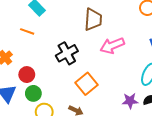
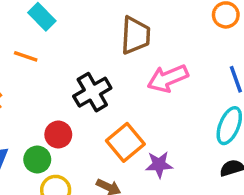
red circle: (27, 75) -> (58, 135), moved
purple star: (130, 101) -> (159, 165), moved

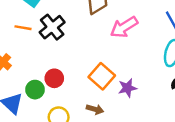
black cross: (92, 92) -> (52, 27), moved
green circle: (37, 160) -> (35, 90), moved

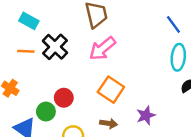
pink arrow: (124, 27) -> (102, 49), moved
purple star: (127, 88) -> (146, 115), moved

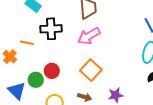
black cross: (55, 47) -> (51, 29), turned 35
orange line: (26, 51) -> (27, 43), moved

